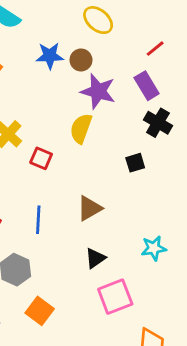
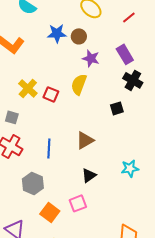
red line: (155, 49) -> (129, 17), moved
purple star: (98, 91) -> (91, 58), size x0.7
red square: (41, 158) -> (51, 94), moved
pink square: (115, 297) -> (78, 203), moved, size x0.7

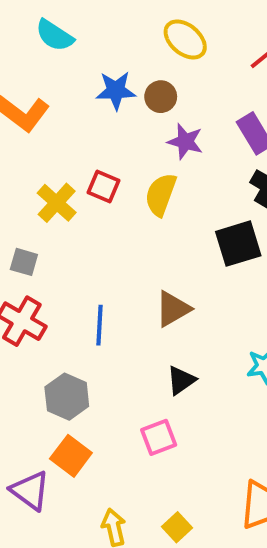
red square: (51, 94) -> (104, 186), moved
black square: (117, 108) -> (238, 244), size x1.6
orange square: (50, 212) -> (71, 456), moved

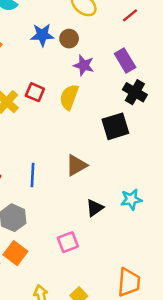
black triangle: (181, 380) -> (95, 208), moved

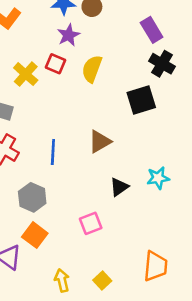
purple star: (84, 65) -> (69, 35), moved, turned 30

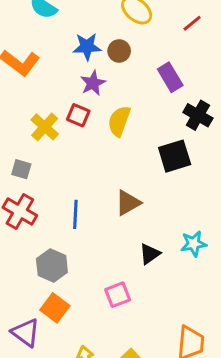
purple rectangle: (152, 30) -> (170, 77), moved

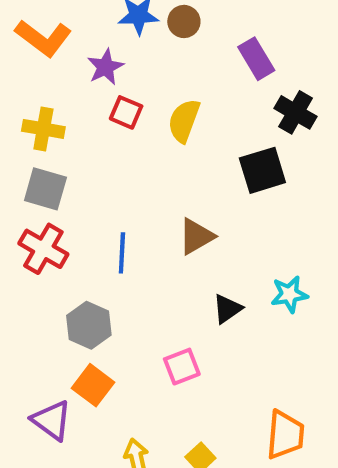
purple star: (93, 83) -> (105, 67), moved
yellow cross: (45, 127) -> (43, 129), moved, turned -32
gray square: (21, 169) -> (45, 189), size x1.5

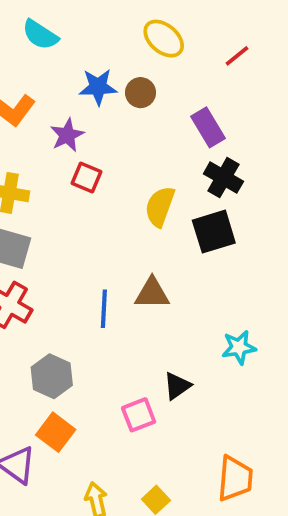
black cross: (296, 112) -> (223, 178), moved
yellow semicircle: (184, 121) -> (160, 206), moved
brown triangle: (196, 236) -> (152, 293), turned 30
blue line: (122, 253) -> (104, 309), moved
black triangle: (227, 309) -> (177, 386), moved

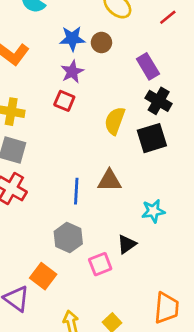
purple star: (67, 135) -> (72, 72), moved
cyan star: (239, 347) -> (153, 211), moved
gray hexagon: (52, 376) -> (68, 238), moved

